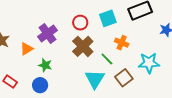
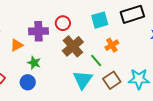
red circle: (80, 23) -> (63, 23), moved
purple cross: (48, 33) -> (38, 31), turned 30
orange cross: (122, 43) -> (112, 45), turned 32
cyan star: (149, 63) -> (139, 79), moved

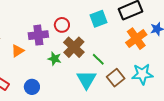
orange cross: (112, 45) -> (136, 39), moved, size x1.5
green star: (34, 63) -> (55, 59), moved

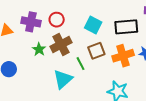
cyan square: (98, 19) -> (93, 25), turned 30
brown square: (116, 78) -> (96, 51), moved

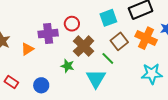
cyan square: (93, 25) -> (108, 18), turned -30
green star: (39, 49) -> (68, 66), moved
orange cross: (123, 56) -> (146, 38), turned -30

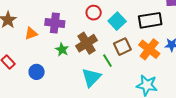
cyan square: (108, 18) -> (117, 21), turned -36
red circle: (72, 24) -> (94, 13), moved
green star: (68, 66) -> (62, 50), moved

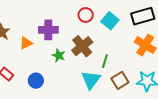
brown square: (122, 47) -> (120, 80), moved
green line: (107, 61) -> (105, 61), turned 56

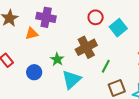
purple cross: (48, 30) -> (46, 17), moved
green star: (59, 55) -> (57, 59), moved
cyan triangle: (91, 80) -> (72, 80), moved

